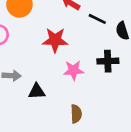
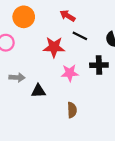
black line: (97, 19) -> (80, 36), moved

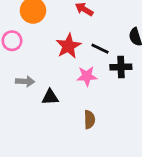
black line: (80, 36) -> (100, 49), moved
red star: (54, 47) -> (68, 46), turned -30

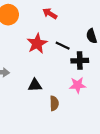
pink star: (87, 76) -> (78, 85), moved
black triangle: (50, 97) -> (35, 85), moved

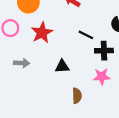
red star: (37, 43) -> (42, 33), moved
black triangle: (35, 85) -> (62, 66), moved

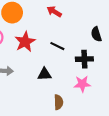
black line: (86, 35) -> (57, 46), moved

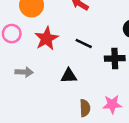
pink star: (82, 84) -> (112, 104), moved

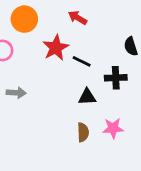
red star: (46, 39) -> (56, 48), moved
black triangle: (69, 76) -> (87, 97), moved

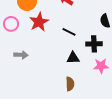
red star: (56, 48) -> (39, 22), moved
pink star: (113, 128) -> (101, 66), moved

